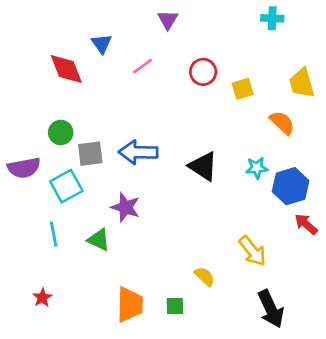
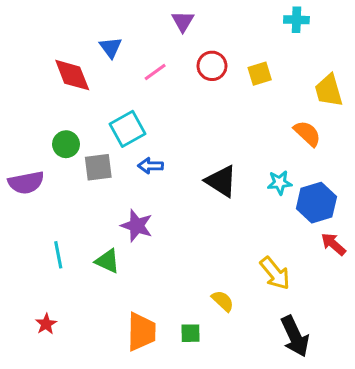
red circle: (203, 72) -> (212, 66), moved
yellow square: (243, 89) -> (260, 74), moved
blue arrow: (138, 152) -> (151, 166), size x0.6
cyan square: (66, 186) -> (127, 129), moved

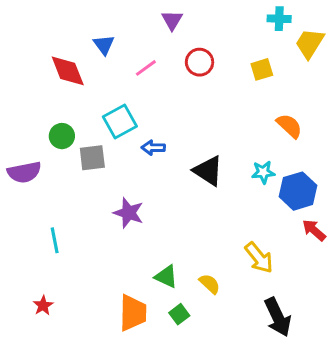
yellow square: (260, 74) -> (262, 69), moved
yellow trapezoid: (329, 90) -> (310, 43), moved, turned 48
blue arrow: (151, 166) -> (153, 148), moved
green triangle: (108, 261) -> (166, 277), moved
green square: (190, 333) -> (179, 314), turned -36

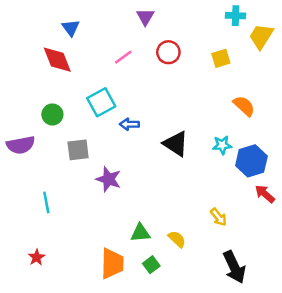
blue triangle: (104, 45) -> (71, 28), moved
gray square: (92, 158) -> (78, 150), moved
yellow arrow: (259, 258) -> (218, 217), size x0.7
green triangle: (166, 277) -> (140, 233), turned -30

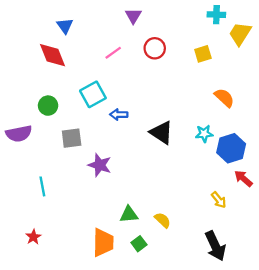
yellow arrow: (218, 217) -> (219, 200), moved

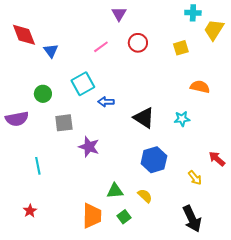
blue triangle: (65, 26) -> (51, 51), moved
red diamond: (53, 55) -> (24, 35), moved
orange semicircle: (224, 98) -> (200, 87), turned -30
blue hexagon: (231, 148) -> (154, 160), moved

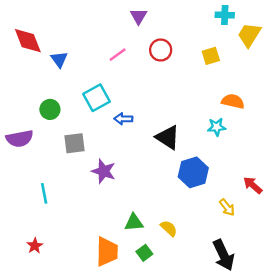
cyan star: (182, 119) -> (217, 127), moved
blue hexagon: (154, 160) -> (193, 172), moved

